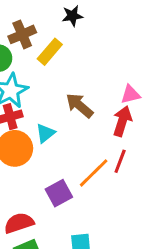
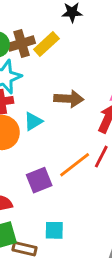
brown cross: (22, 34) -> (22, 43), moved
brown arrow: (79, 105) -> (69, 99), turned 136

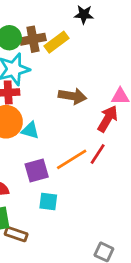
cyan triangle: (33, 121) -> (30, 130), moved, turned 42
cyan square: (54, 230) -> (48, 201), moved

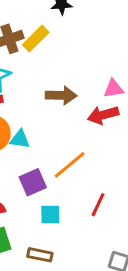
red arrow: (108, 119) -> (103, 115), turned -128
red line: (98, 154) -> (98, 205), moved
brown rectangle: (16, 234) -> (40, 255), moved

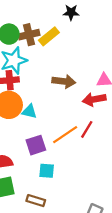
red line: (98, 205) -> (87, 129), moved

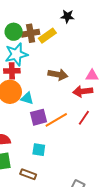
red line: (87, 129) -> (84, 118), moved
purple square: (36, 145) -> (38, 117), moved

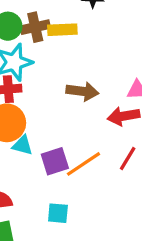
yellow rectangle: (47, 36) -> (62, 30), turned 36
cyan triangle: (27, 98) -> (22, 145), moved

